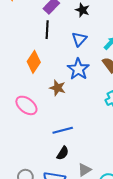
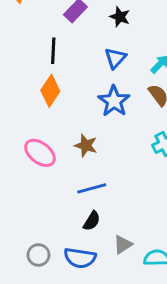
black line: (47, 30) -> (53, 51), moved
brown star: (58, 88) -> (86, 145), moved

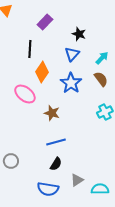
black star: (120, 17) -> (79, 34), moved
orange diamond: (50, 91) -> (42, 72), moved
pink ellipse: (40, 153) -> (25, 94), moved
gray circle: (38, 255) -> (11, 161), moved

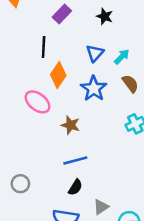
black star: (79, 34) -> (105, 16), moved
cyan arrow: (102, 58) -> (122, 57), moved

